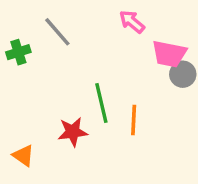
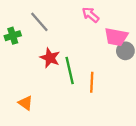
red star: (73, 132) -> (50, 58), moved, turned 30
orange triangle: (23, 156) -> (26, 103), moved

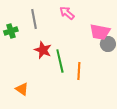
pink arrow: (91, 15) -> (67, 13), moved
gray line: (39, 22) -> (34, 19), turned 30

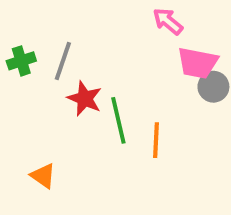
pink arrow: (67, 13) -> (168, 21), moved
gray line: (34, 19) -> (63, 61), moved, turned 30

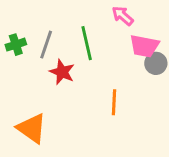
green line: (118, 120) -> (87, 43), moved
orange triangle: (43, 176) -> (32, 128), size x1.6

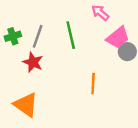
pink trapezoid: (144, 46) -> (118, 37), turned -50
red star: (62, 72) -> (33, 62), moved

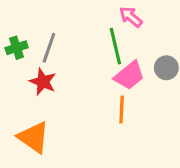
green line: (71, 35) -> (115, 46), moved
pink trapezoid: (118, 37) -> (129, 76), moved

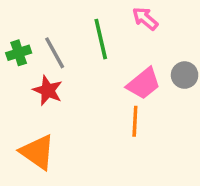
green line: (115, 46) -> (101, 39), moved
gray line: (49, 48) -> (55, 53), turned -48

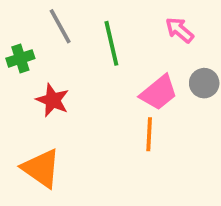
pink arrow: (145, 19) -> (180, 30), moved
gray line: (55, 53) -> (60, 26), moved

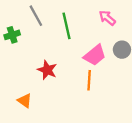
red star: (53, 100) -> (47, 70), moved
orange triangle: (41, 168) -> (25, 101), size x0.6

